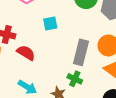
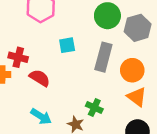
gray rectangle: (81, 52) -> (103, 57), moved

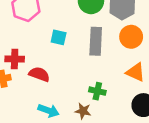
cyan square: (67, 45) -> (59, 37), turned 35
orange circle: (132, 70) -> (131, 37), moved

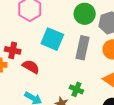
cyan square: (59, 37) -> (52, 39), size x1.6

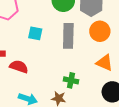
cyan square: (52, 39) -> (35, 33), size x0.6

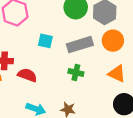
gray rectangle: (68, 36) -> (80, 45), turned 70
green cross: (71, 80) -> (76, 72), moved

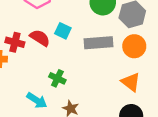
green cross: (76, 72) -> (57, 78), moved
red semicircle: (27, 75) -> (40, 38), moved

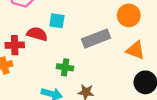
gray rectangle: (98, 43) -> (96, 39), moved

